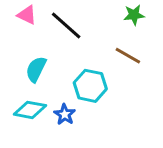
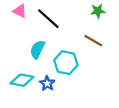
cyan semicircle: (36, 69) -> (37, 49), moved

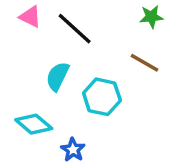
cyan diamond: (22, 80) -> (34, 124), turned 30
blue star: (47, 83) -> (73, 150), moved

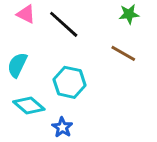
cyan semicircle: (58, 76) -> (17, 65), moved
cyan hexagon: (102, 97) -> (70, 82), moved

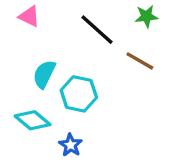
black line: (64, 24) -> (97, 30), moved
cyan semicircle: (17, 65) -> (44, 74), moved

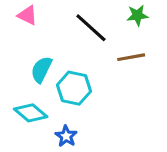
brown line: (140, 61) -> (131, 57), turned -40

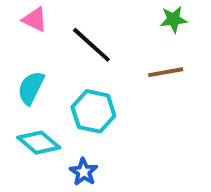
black line: (91, 28) -> (91, 45), moved
cyan semicircle: (41, 70) -> (31, 88), moved

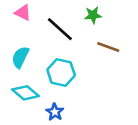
green star: (174, 19) -> (93, 15), moved
brown line: (166, 72) -> (108, 47), turned 30

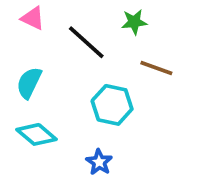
cyan hexagon: (61, 72) -> (112, 105), moved
blue star: (55, 112) -> (99, 162), moved

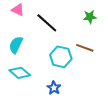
green star: (134, 22) -> (90, 17), moved
brown line: (156, 68) -> (85, 48), moved

